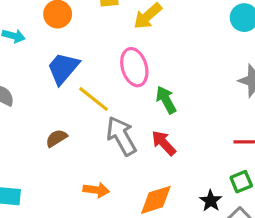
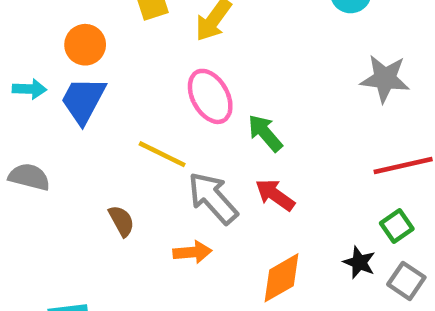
blue trapezoid: (63, 68) -> (83, 100), moved
brown semicircle: (56, 138) -> (121, 221), turned 105
orange arrow: (96, 190) -> (192, 252), moved

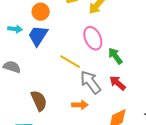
brown semicircle: (121, 221) -> (39, 101), moved, size x1.5

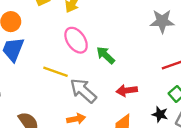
red arrow: (118, 83) -> (127, 90), moved, turned -36

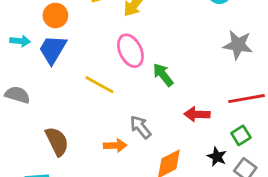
red arrow: (127, 90) -> (197, 114), moved
gray arrow: (83, 91) -> (141, 127), moved, size x0.7

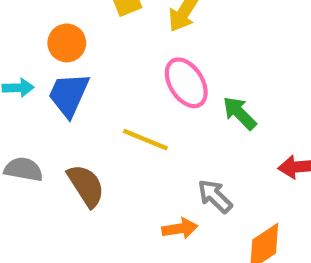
brown semicircle: (57, 141) -> (86, 186), moved

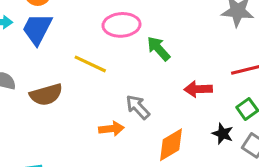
pink ellipse: (186, 83) -> (122, 25), turned -64
brown semicircle: (86, 186) -> (46, 95), turned 104

